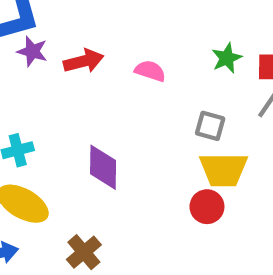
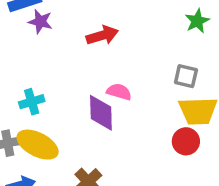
red arrow: (84, 61) -> (102, 35), moved
pink semicircle: (150, 71) -> (119, 92), moved

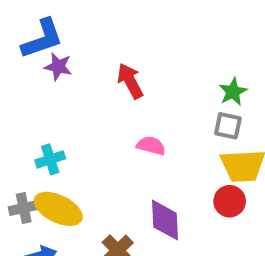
green star: (197, 21) -> (233, 92), moved
red arrow: (102, 35) -> (130, 81), turned -100
purple diamond: (101, 113) -> (165, 220), moved

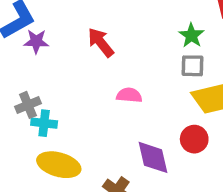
cyan cross: (50, 159) -> (44, 123), turned 35
red circle: (230, 201) -> (194, 139), moved
gray cross: (24, 208) -> (28, 105), moved

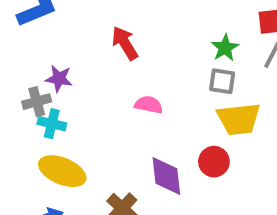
purple star: (36, 41) -> (59, 79), moved

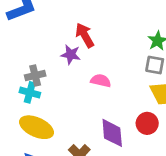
purple star: (59, 79) -> (71, 55), moved
gray cross: (37, 102) -> (35, 76), moved

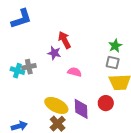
cyan cross: (30, 92) -> (17, 71), moved
yellow ellipse: (37, 127) -> (56, 105), moved

